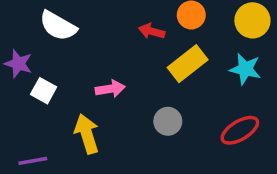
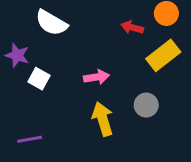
yellow arrow: (87, 134) -> (103, 119), moved

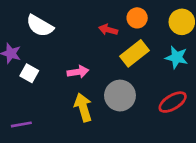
gray circle: (146, 105) -> (120, 96), size x1.5

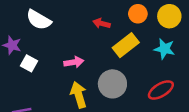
orange circle: (137, 18) -> (138, 14), moved

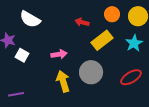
cyan star: (164, 49) -> (134, 43), turned 30

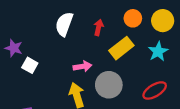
white semicircle: (30, 19) -> (64, 24), moved, turned 80
red arrow: (82, 22) -> (98, 27), turned 88
pink arrow: (59, 54) -> (82, 66), moved

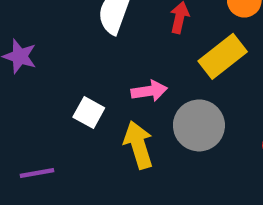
white square: (30, 65) -> (89, 112), moved

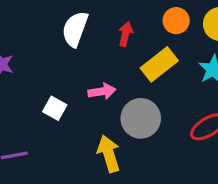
yellow arrow: (138, 145) -> (109, 154), moved

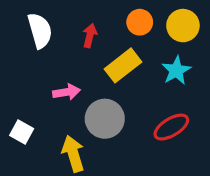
white semicircle: (75, 29) -> (40, 31), turned 144
white square: (55, 108) -> (22, 132), moved

